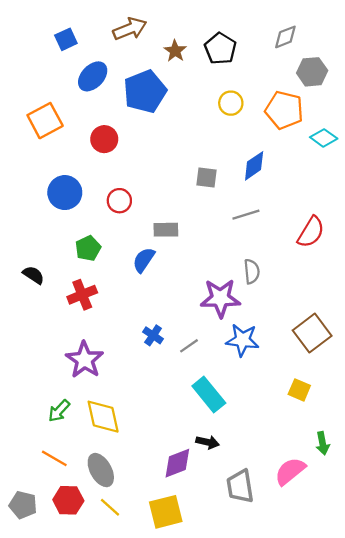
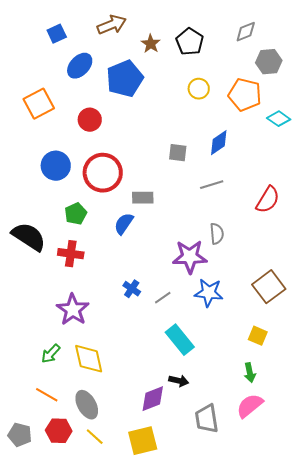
red circle: (119, 201) -> (103, 173), size x1.8
black semicircle: (33, 275) -> (29, 237), size x1.8
red cross: (82, 295) -> (71, 254), turned 30
green arrow: (323, 443) -> (250, 373), moved

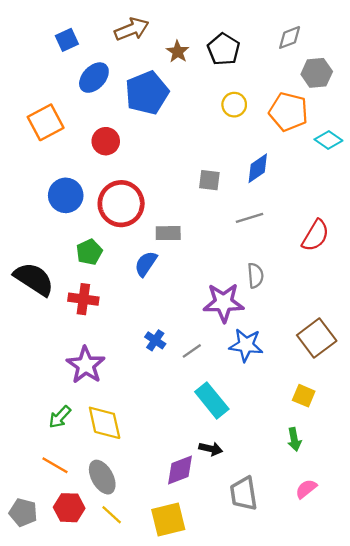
pink semicircle: (250, 406) -> (306, 489), moved, size x0.7

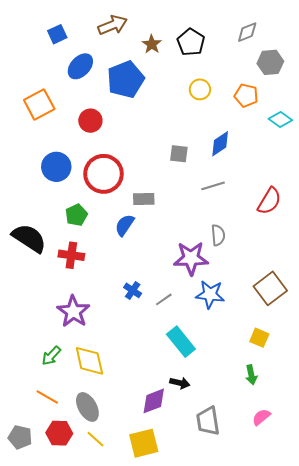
orange pentagon: (288, 112) -> (246, 95), size x0.7

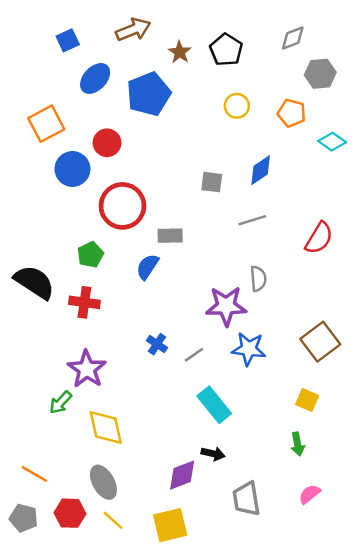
blue circle: (56, 167) -> (72, 169), moved
green arrow: (51, 356) -> (61, 402), moved
orange line: (47, 397) -> (34, 474), moved

